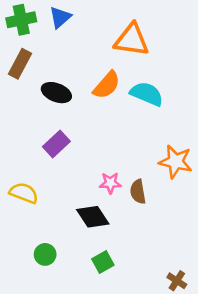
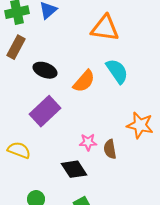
orange semicircle: (107, 85) -> (84, 81), moved
cyan semicircle: (147, 94) -> (117, 71), turned 32
purple rectangle: (56, 144) -> (45, 111), size x1.4

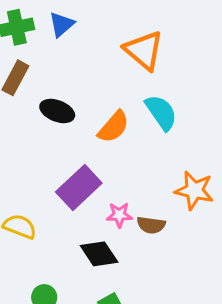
orange triangle: (105, 28) -> (144, 50), turned 32
purple rectangle: (45, 111) -> (79, 187), moved
brown semicircle: (110, 149) -> (151, 225), turned -72

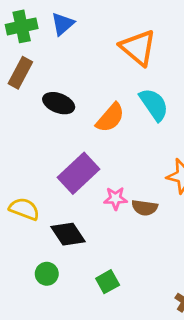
black diamond: (99, 254) -> (68, 234), moved

